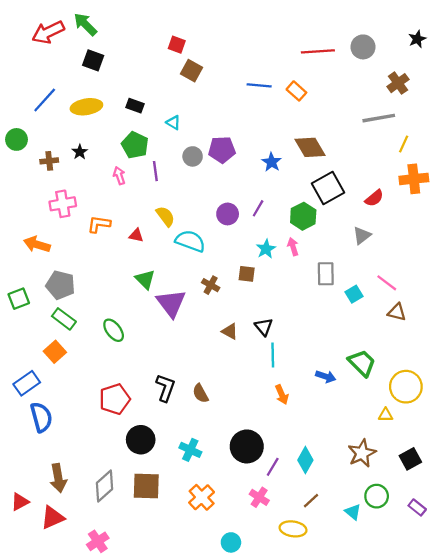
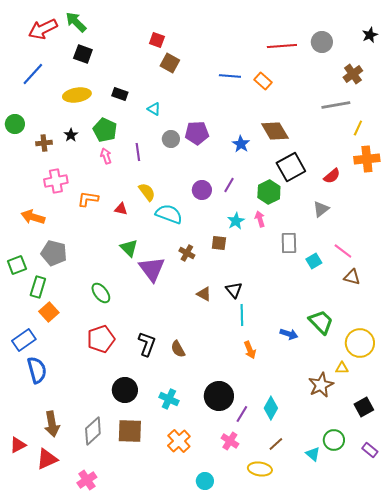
blue line: (45, 100) -> (33, 74), moved
green pentagon: (135, 145) -> (105, 130), moved
green rectangle: (64, 319) -> (38, 287), moved, turned 70
red pentagon: (115, 399) -> (101, 339), moved
brown star: (362, 453) -> (321, 385), moved

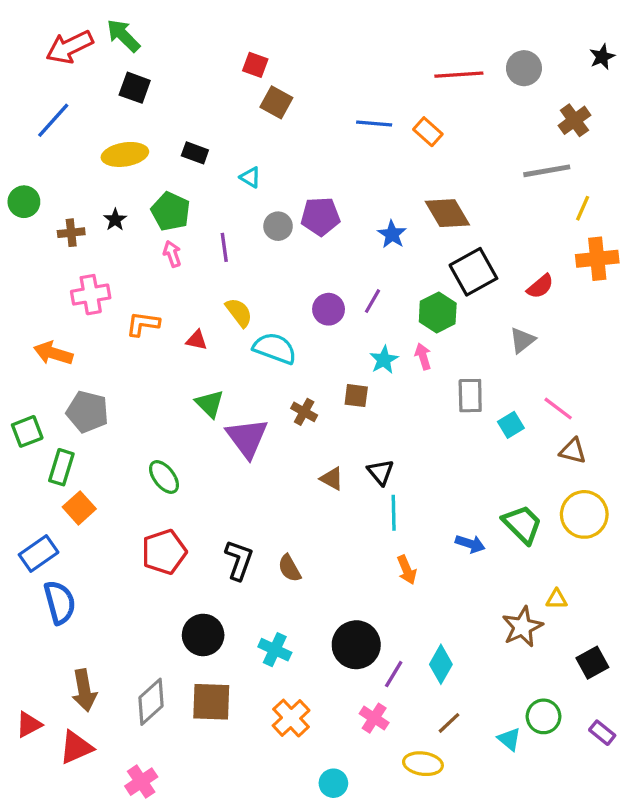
yellow circle: (360, 343) -> (584, 514), moved

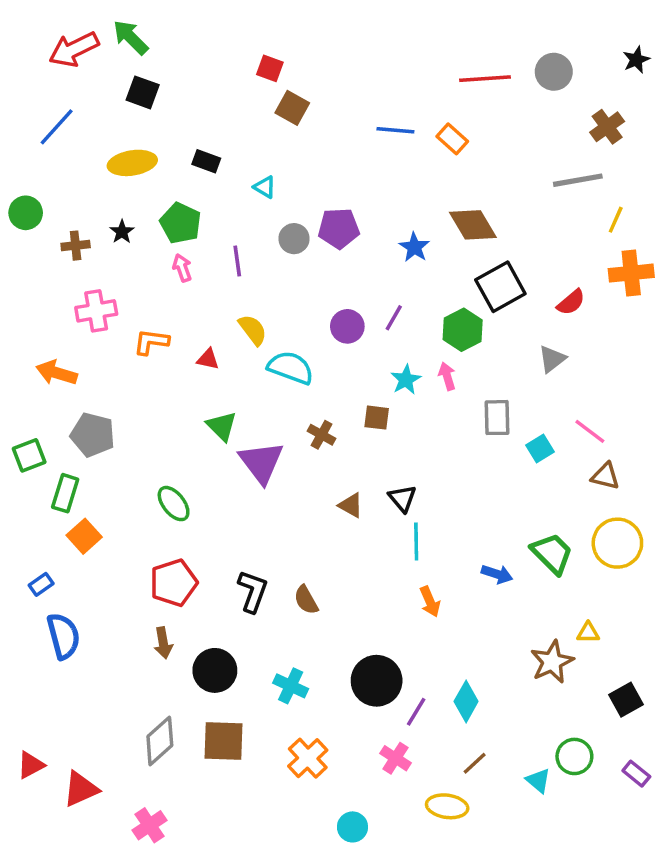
blue rectangle: (39, 554) -> (41, 584), size x0.6
brown arrow: (84, 690) -> (163, 643), moved, size x0.7

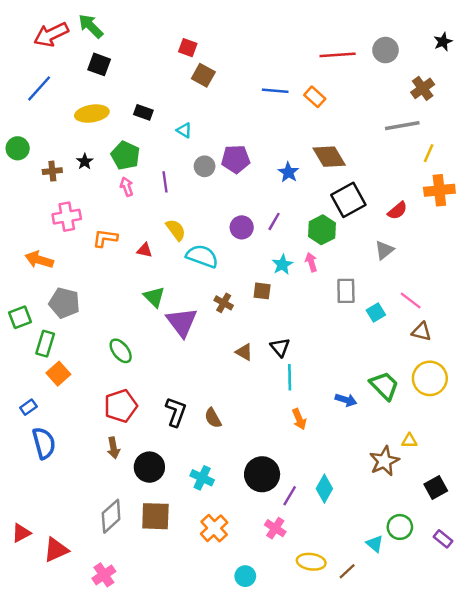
brown line: (475, 763) -> (347, 571), moved

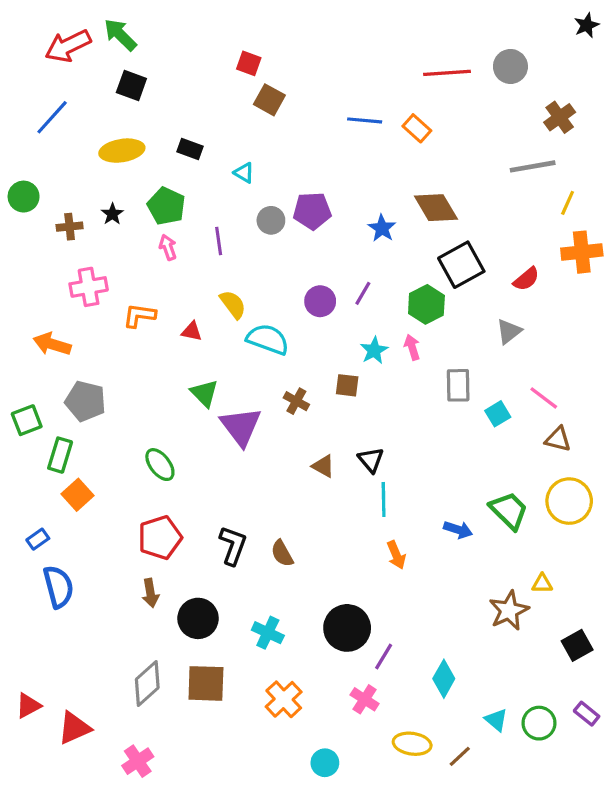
black star: (443, 42) -> (587, 25), moved
cyan diamond: (324, 489) -> (444, 679), moved
green circle: (400, 527) -> (539, 723), moved

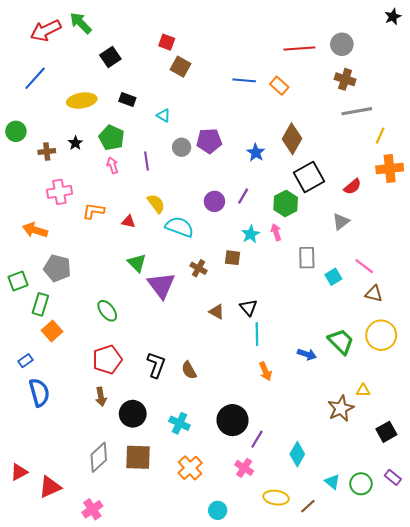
black square: (131, 86) -> (110, 57), moved, turned 36
brown cross: (560, 117) -> (345, 79), moved, turned -36
brown diamond: (436, 208) -> (292, 139), turned 60

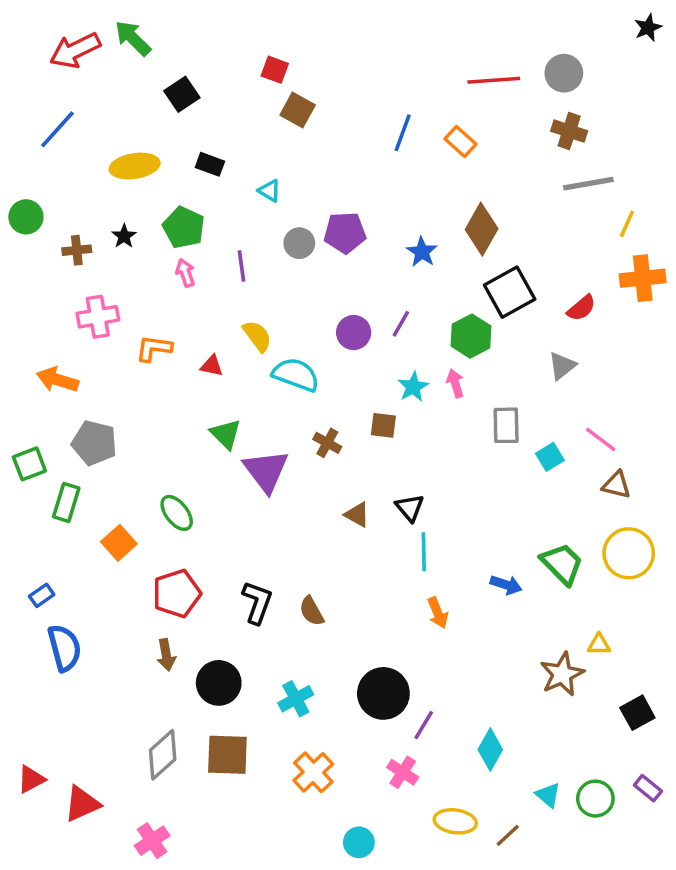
blue line: (244, 80) -> (403, 133), turned -75
orange square: (52, 331) -> (119, 543), moved
cyan cross: (179, 423) -> (296, 699), turned 36

